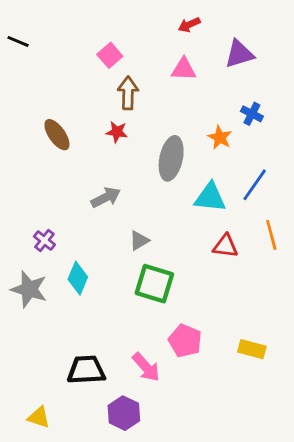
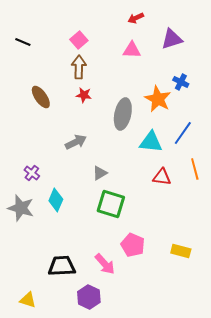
black line: (18, 41) -> (23, 42), moved
brown arrow: (128, 93) -> (79, 67), moved
orange star: (220, 137) -> (158, 99), size x1.5

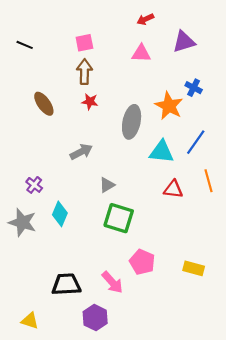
pink square: (79, 40) -> (84, 43), turned 30

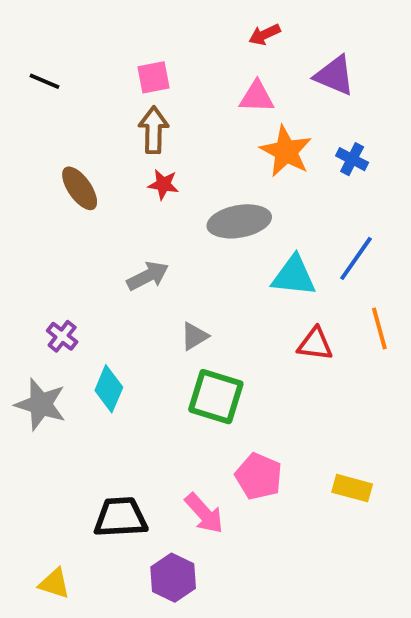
purple triangle: (184, 42) -> (335, 75), turned 40
orange star: (169, 106) -> (286, 151), moved
gray ellipse: (132, 122) -> (239, 221), turned 68

